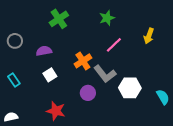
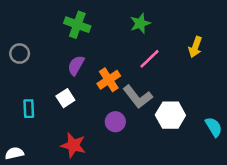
green cross: (59, 19) -> (77, 25), turned -36
purple semicircle: (44, 51) -> (76, 65), moved, turned -49
cyan rectangle: (14, 80) -> (29, 109), moved, turned 32

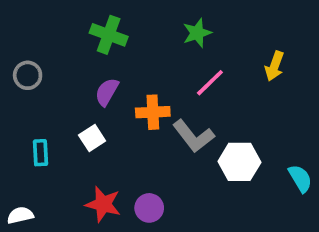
orange cross: (109, 80) -> (153, 112), turned 30
purple circle: (115, 122) -> (149, 208), moved

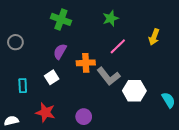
red star: (103, 204) -> (45, 112), moved

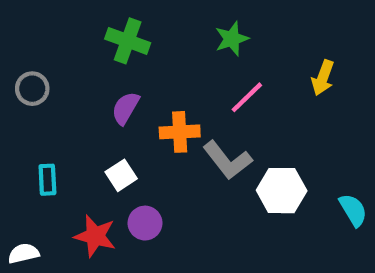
white square: (52, 77) -> (121, 175), moved
purple circle: (84, 117) -> (145, 223), moved

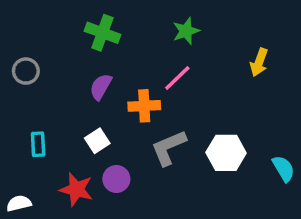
pink line: (247, 97) -> (177, 78), moved
gray L-shape: (227, 160) -> (169, 148), moved, turned 105

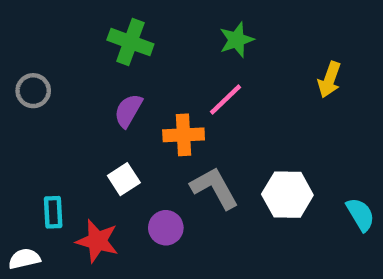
cyan rectangle: (38, 144) -> (53, 212), moved
gray L-shape: (169, 148) -> (214, 188), turned 84
purple circle: (116, 179) -> (166, 228), moved

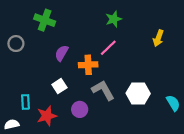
green cross: (130, 42) -> (45, 20), moved
red star: (97, 241) -> (47, 116), turned -30

